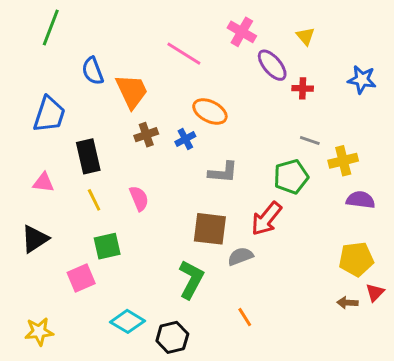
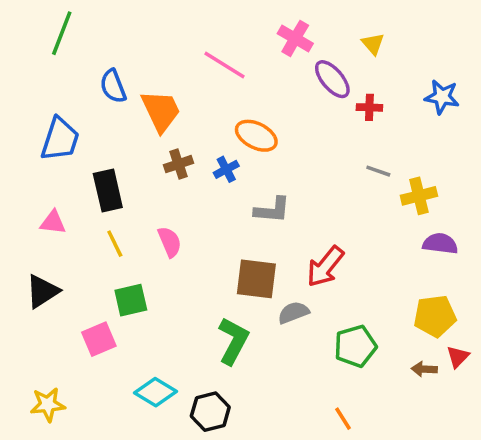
green pentagon: (291, 177) -> (355, 346), moved
orange line: (245, 317) -> (343, 419), moved

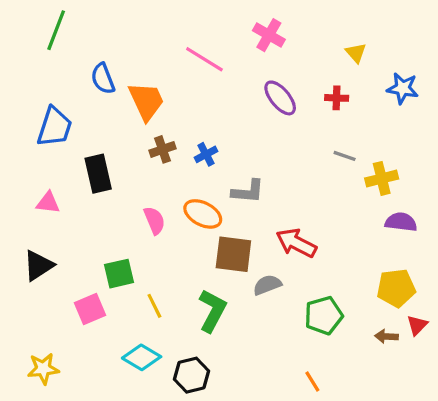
yellow triangle: (373, 44) -> (356, 53), moved
purple ellipse: (332, 79) -> (280, 98), moved
orange ellipse: (256, 136) -> (203, 214), moved
yellow line: (115, 244) -> (154, 306), moved
red arrow: (325, 267) -> (296, 243), turned 78

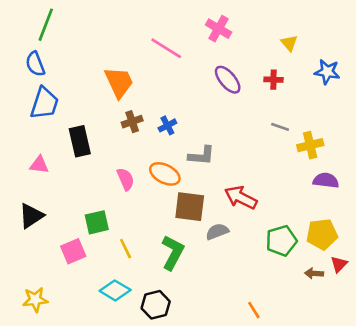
blue semicircle: (103, 79) -> (35, 64), moved
green pentagon: (324, 315) -> (281, 241), moved

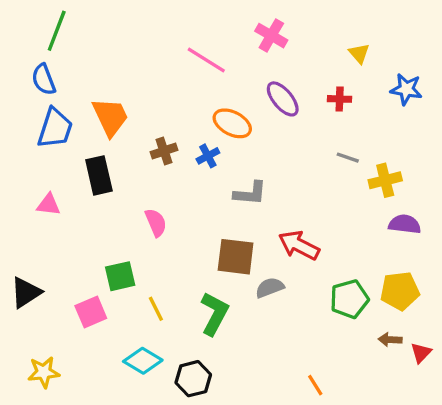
orange trapezoid: (119, 82) -> (110, 117), moved
orange ellipse: (165, 174) -> (232, 123), moved
black triangle: (31, 216) -> (26, 292), moved
red triangle: (339, 264) -> (421, 353), moved

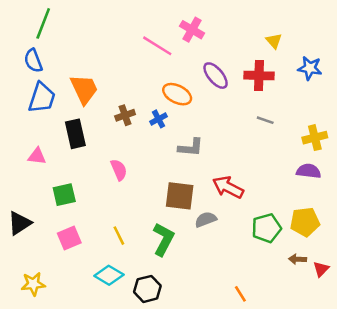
pink cross: (271, 36) -> (192, 30), moved
red cross: (340, 99) -> (259, 76), size x1.6
yellow cross: (385, 180) -> (315, 138), moved
green square: (120, 276) -> (64, 195), moved

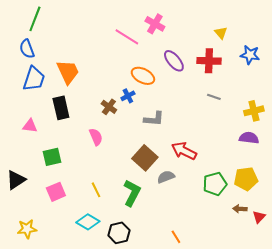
brown cross: (125, 115) -> (109, 107), moved, turned -35
brown square: (180, 196) -> (145, 158), turned 35
orange line: (240, 294) -> (176, 237), moved

